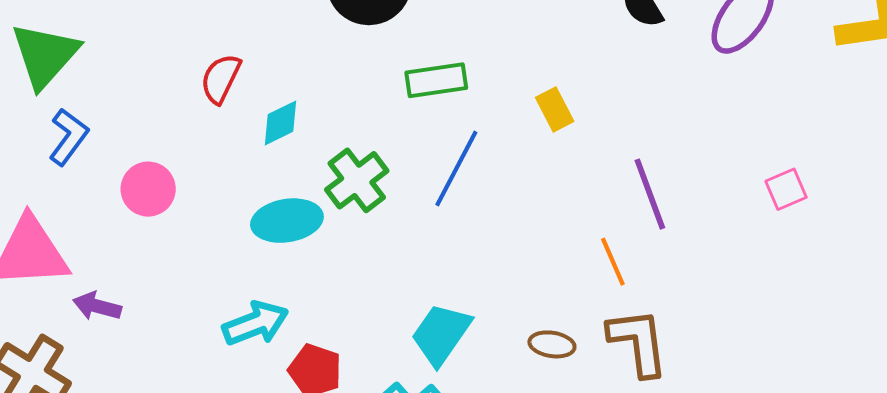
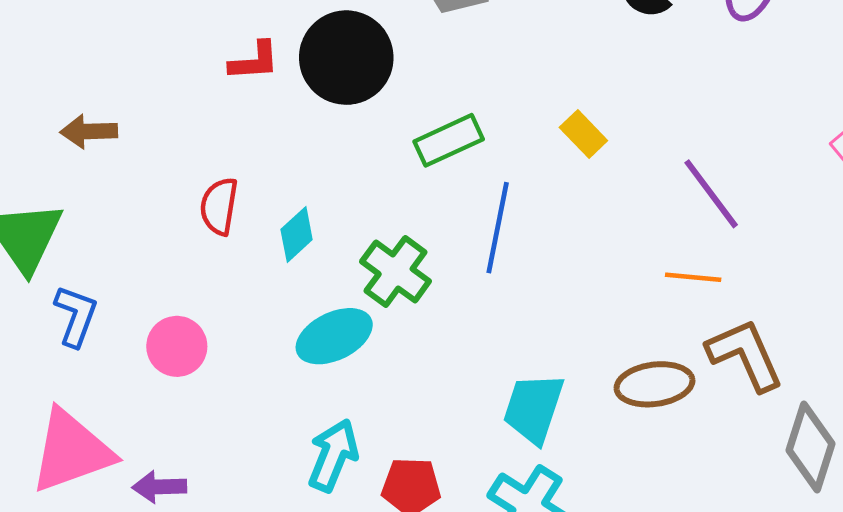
orange line: (613, 262) -> (693, 277), turned -45
cyan arrow: (256, 323) -> (333, 455), turned -30
brown ellipse: (552, 344) -> (654, 384), size x1.5

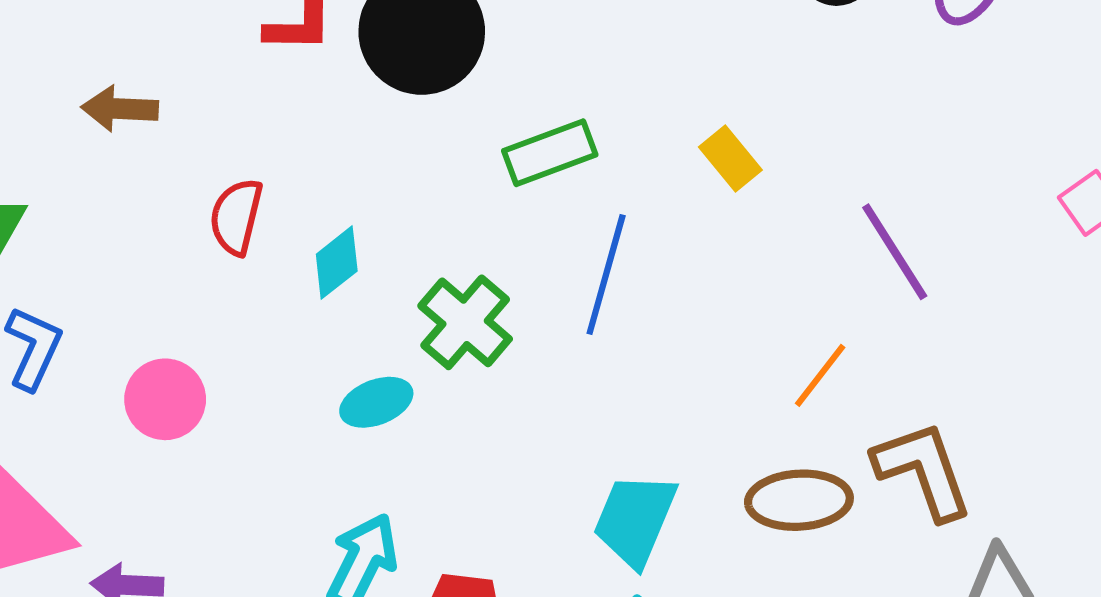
brown arrow: (89, 131) -> (120, 109), moved
orange line: (693, 277) -> (820, 375), moved, turned -62
cyan ellipse: (334, 336) -> (376, 402), size x0.7

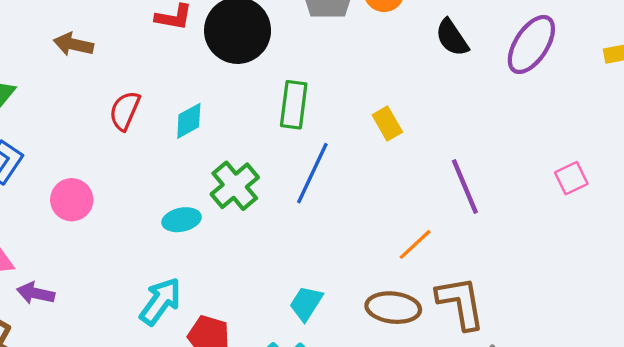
green rectangle: (550, 153) -> (294, 105), turned -72
cyan diamond: (337, 263) -> (189, 121), moved
cyan trapezoid: (635, 520) -> (306, 303), size x0.7

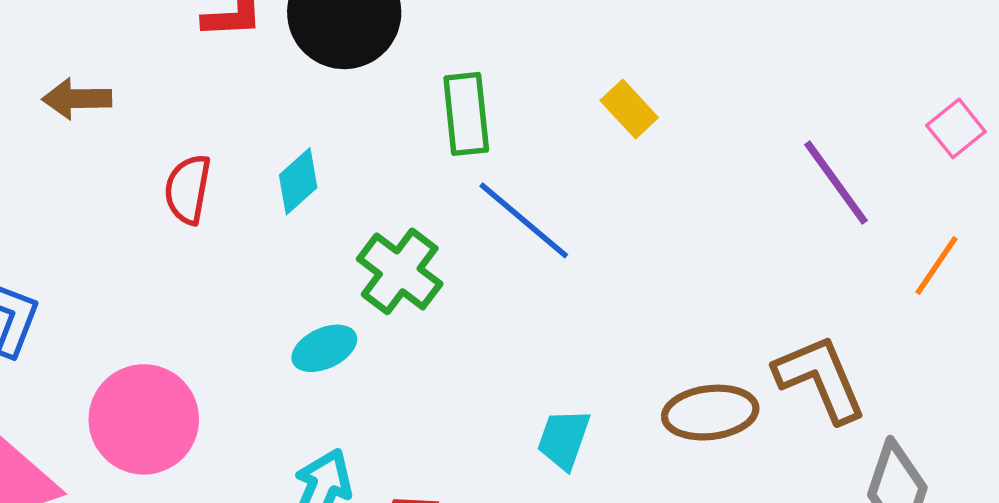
blue line: (312, 173) -> (524, 220), turned -62
purple line: (465, 186) -> (836, 183), moved
pink circle: (72, 200) -> (144, 419), moved, size x1.5
orange line: (415, 244) -> (936, 265), moved

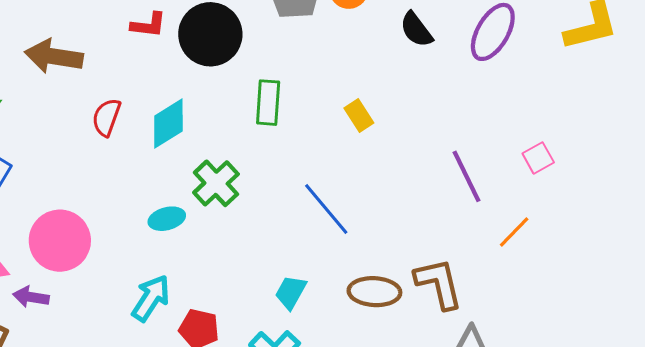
brown arrow: (77, 99) -> (54, 56), size x1.5
cyan diamond: (298, 181) -> (168, 124), size x1.4
blue line: (524, 220) -> (326, 209), moved

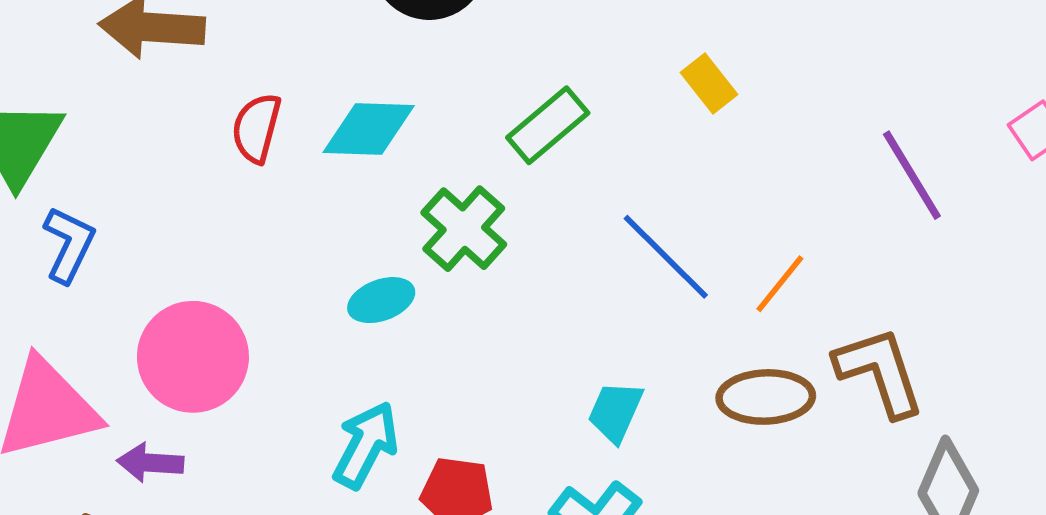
green rectangle: (268, 103) -> (548, 125), moved, turned 51
cyan diamond: (168, 124) -> (369, 129), turned 39
orange line: (514, 232) -> (780, 284), moved

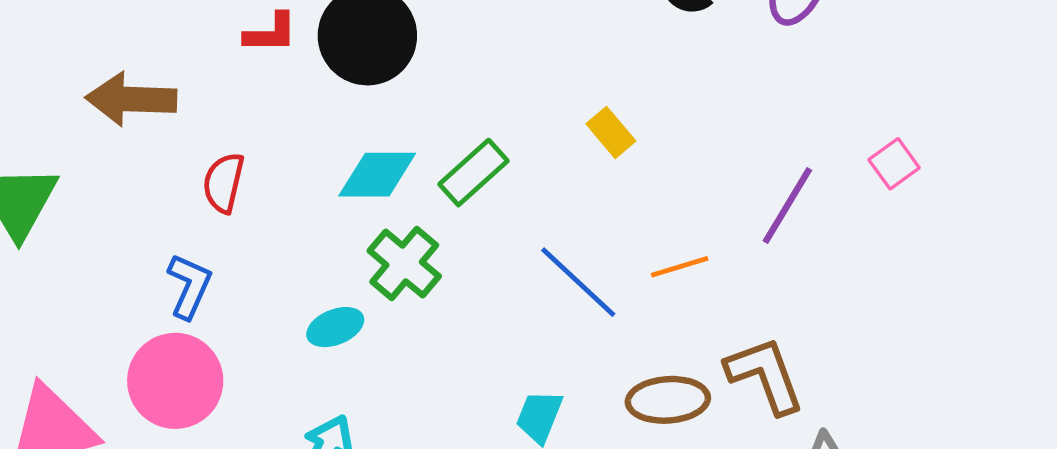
cyan diamond: (369, 129) -> (377, 175), moved
purple line: (912, 175) -> (787, 206), turned 64
blue L-shape: (69, 245) -> (189, 286), moved
orange line: (780, 284) -> (680, 267), moved, turned 36

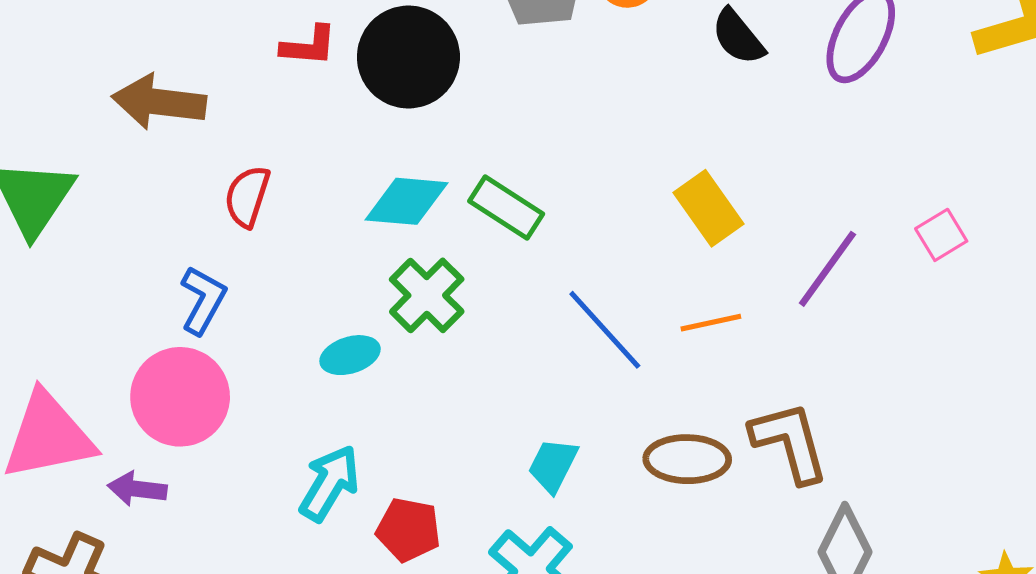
yellow rectangle: (611, 132) -> (708, 208), moved, size x1.4
green rectangle: (473, 173) -> (506, 208), turned 70

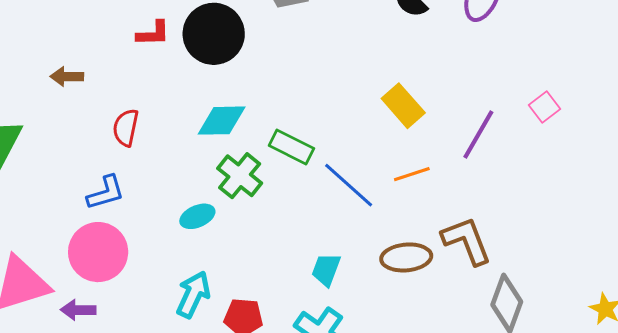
brown arrow: (159, 102) -> (67, 77), size x0.6
green rectangle: (506, 208) -> (291, 147), moved
blue L-shape: (203, 300) -> (106, 193), turned 51

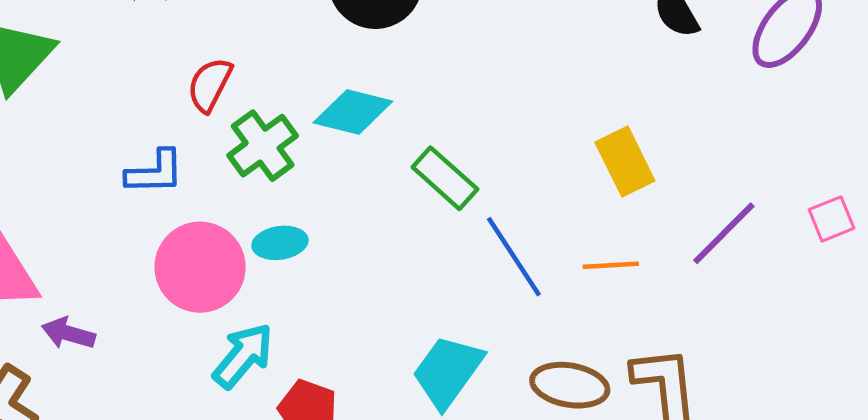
green cross: (240, 176) -> (263, 146), moved
pink circle: (98, 252) -> (200, 267), moved
cyan trapezoid: (326, 270) -> (448, 372), size x1.5

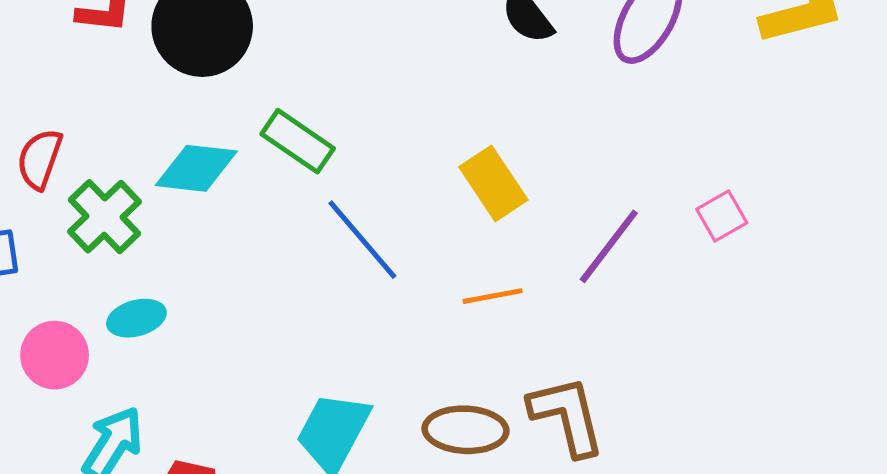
green rectangle: (445, 178) -> (298, 141), moved
blue line: (514, 257) -> (362, 240), moved
pink circle: (200, 267) -> (55, 355), size x0.7

